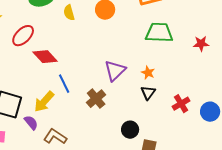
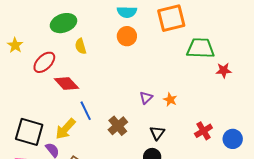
yellow semicircle: (69, 13) -> (81, 46), moved
green trapezoid: (159, 33) -> (200, 48), moved
purple triangle: (115, 71) -> (146, 98), moved, size x0.6
black triangle: (148, 93) -> (157, 133), moved

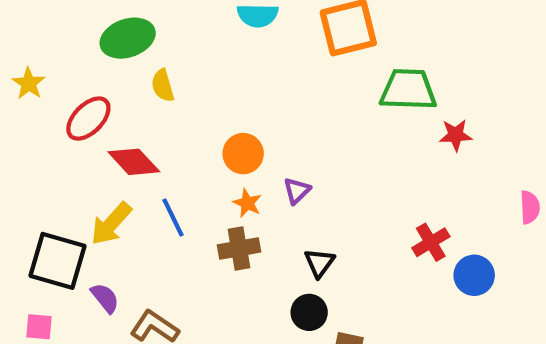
orange circle: (127, 36) -> (243, 154), moved
orange star: (170, 100) -> (247, 203), moved
brown cross: (118, 126) -> (239, 248), turned 30
yellow arrow: (65, 129) -> (111, 224), moved
red cross: (203, 131) -> (431, 242), moved

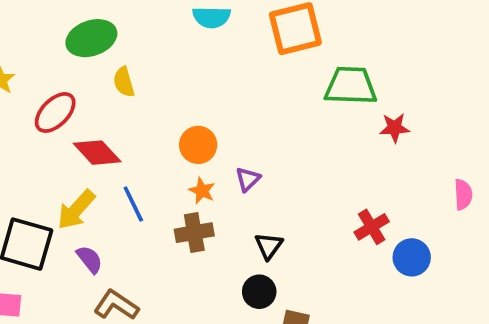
purple semicircle: (105, 298) -> (89, 259), moved

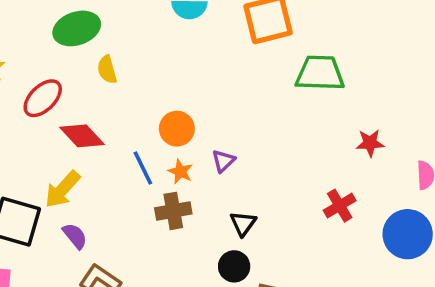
red star: (395, 128) -> (370, 143), moved
blue line: (133, 204) -> (143, 168), moved
blue circle: (412, 257) -> (408, 234), moved, size x1.4

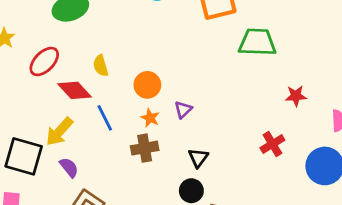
yellow semicircle: (107, 70) -> (101, 66), moved
blue line: (143, 168) -> (105, 118), moved

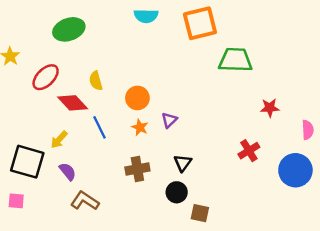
yellow arrow: (59, 132) -> (59, 140), size x0.7
brown cross: (145, 148) -> (137, 169), moved

